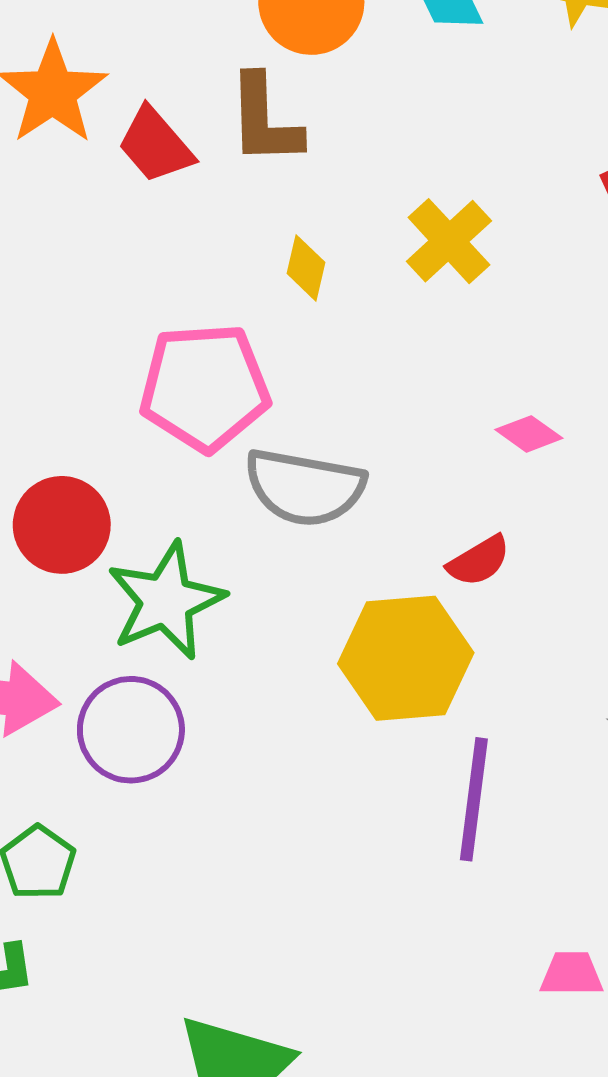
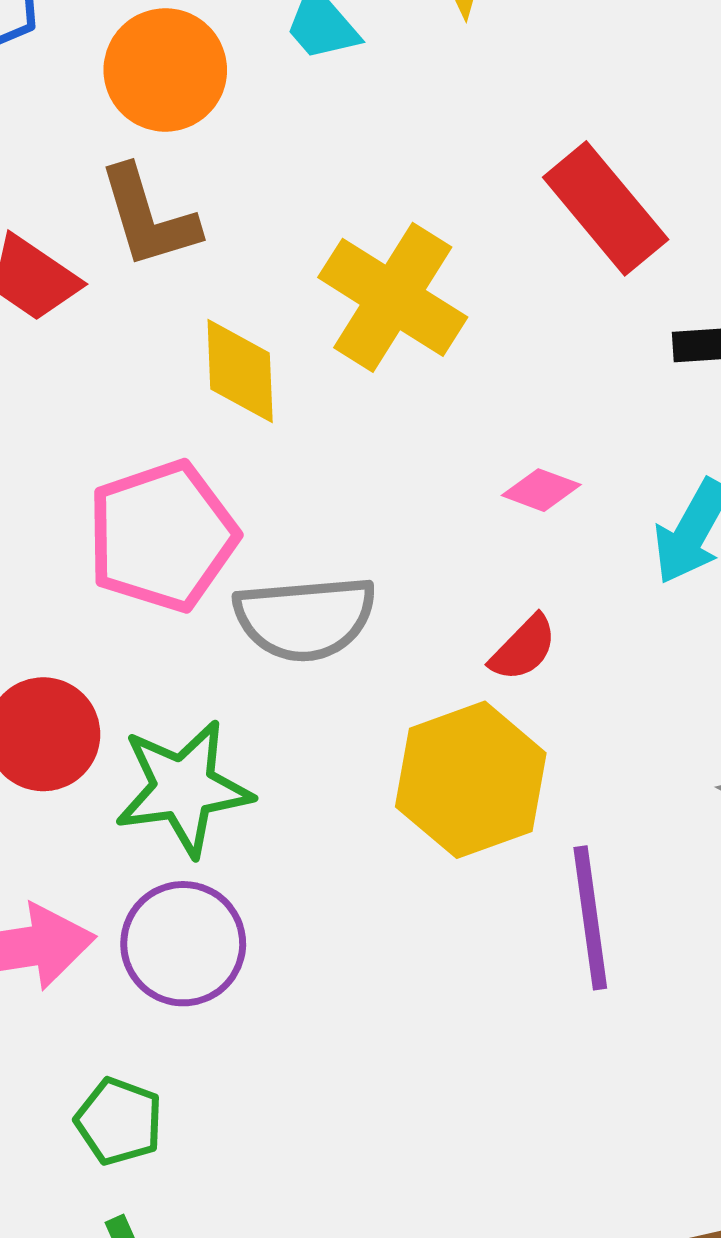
yellow cross: (449, 241) -> (393, 297), size x1.4
yellow diamond: (306, 268) -> (240, 371), size x1.5
green star: (166, 601) -> (183, 788), turned 30

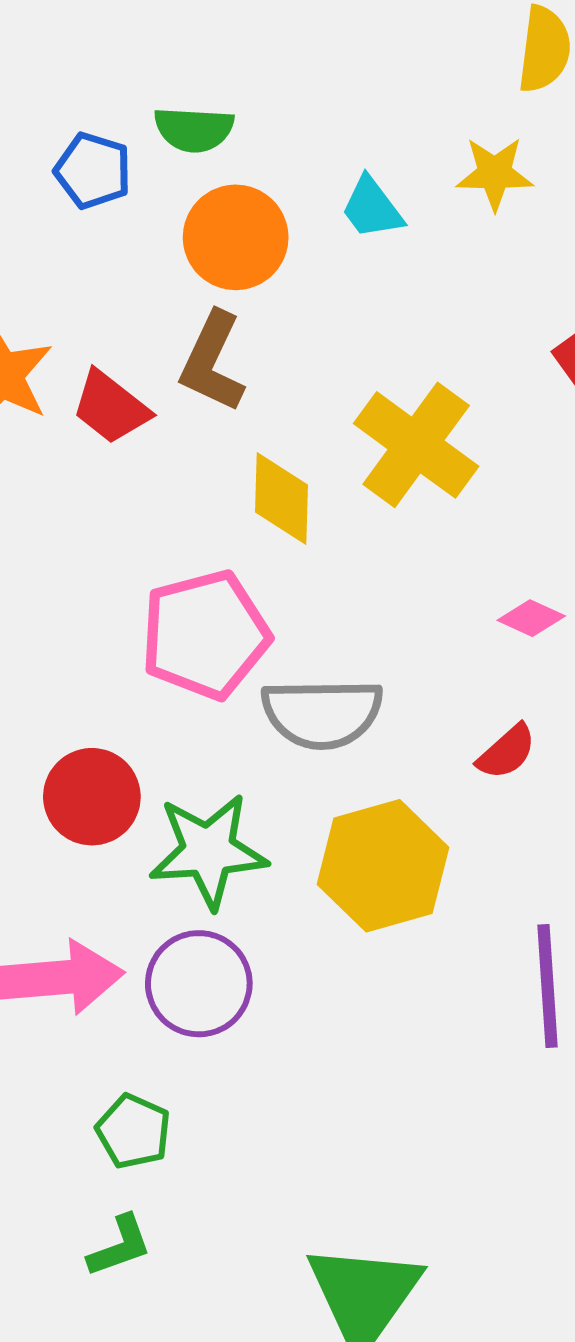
brown L-shape: (148, 217) -> (212, 362), turned 38
yellow hexagon: (471, 780) -> (383, 866), moved

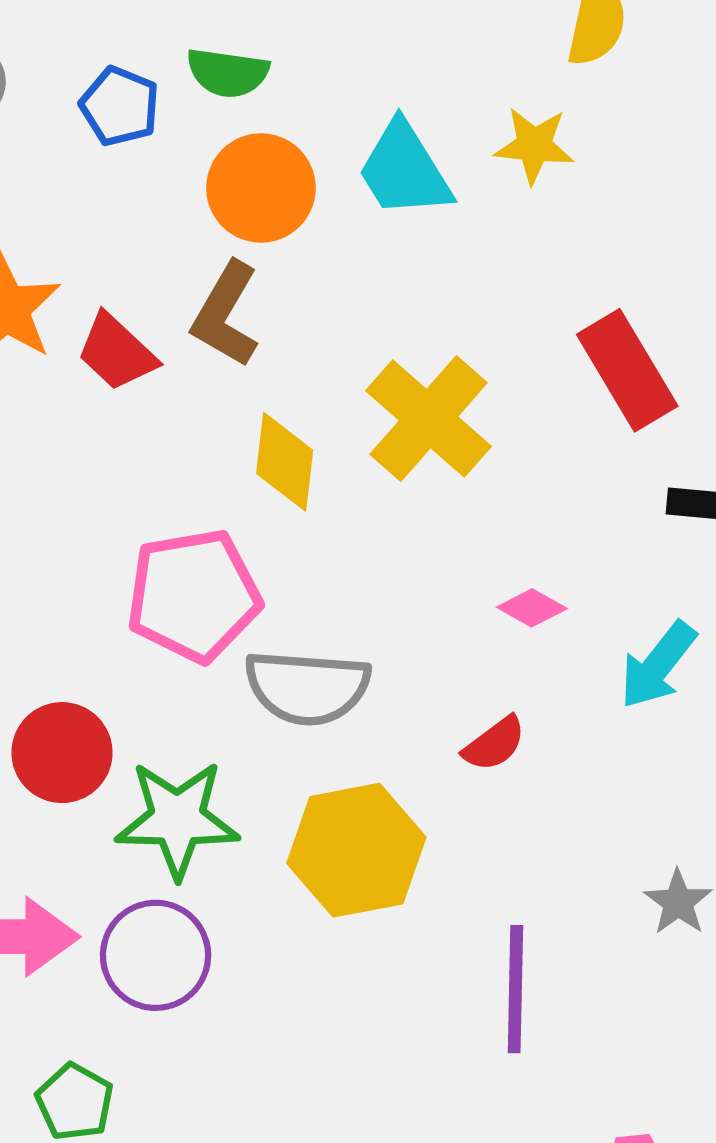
cyan trapezoid: (372, 208) -> (404, 170), size x1.5

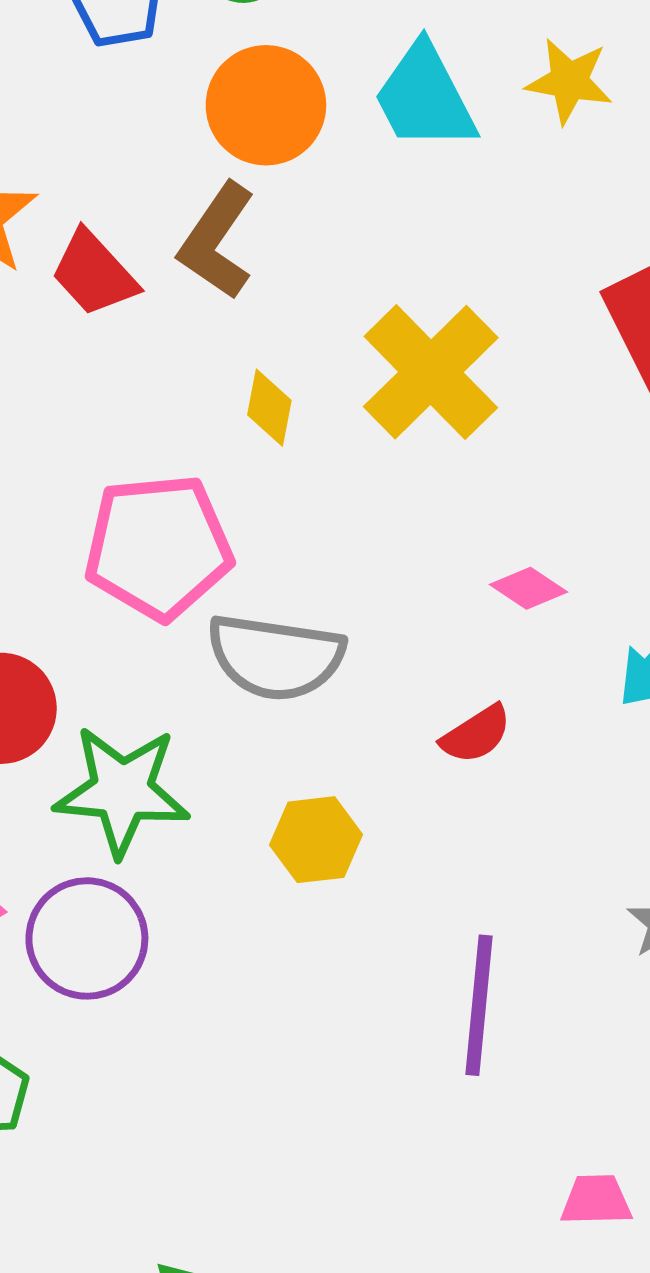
yellow diamond: (285, 462) -> (269, 408), size x0.7
yellow hexagon: (356, 850) -> (316, 840), size x0.6

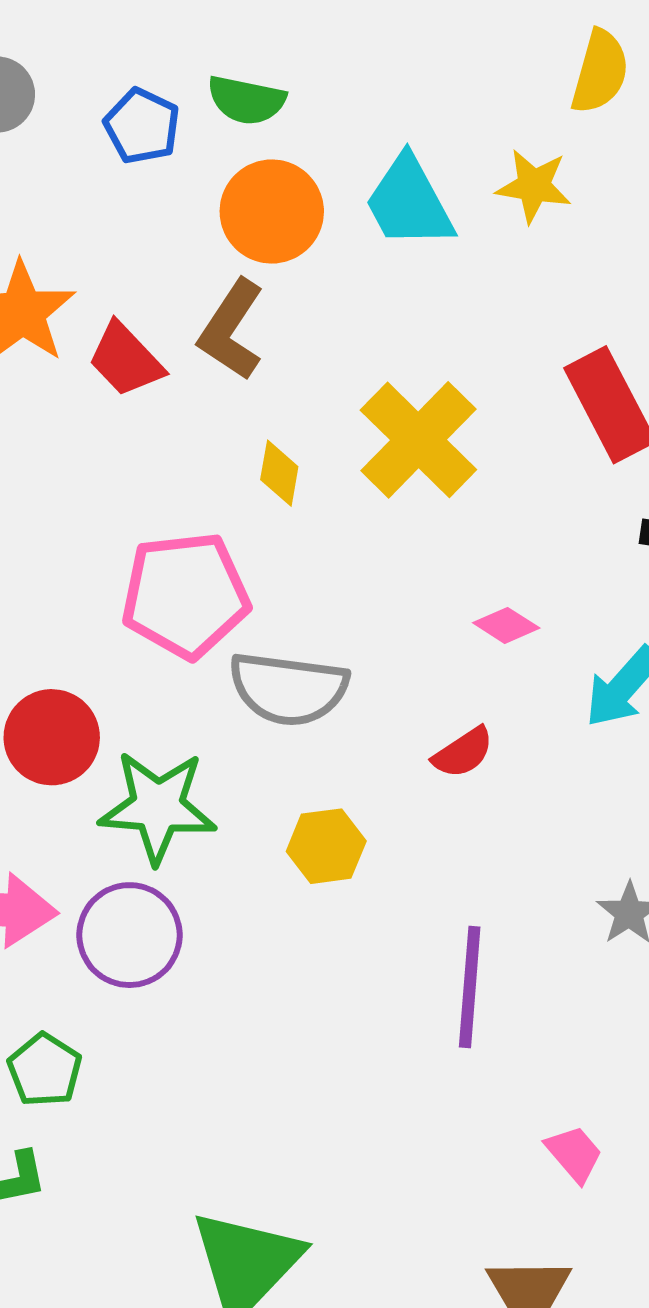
pink trapezoid: (596, 1200) -> (574, 1154), turned 52

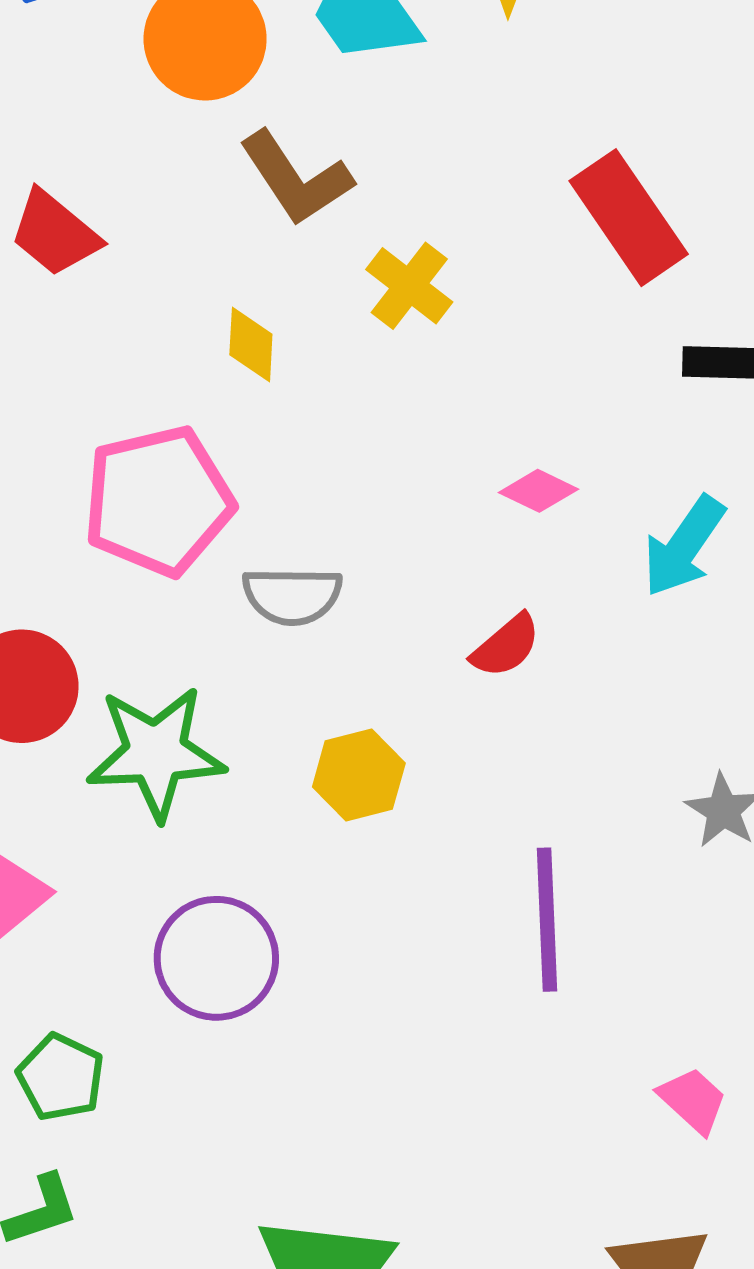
brown L-shape: (231, 330) -> (296, 178), moved, turned -60
yellow cross: (418, 440) -> (409, 286), size x0.6
gray semicircle: (288, 689) -> (292, 596), size x0.7
purple circle: (130, 935) -> (216, 958), moved

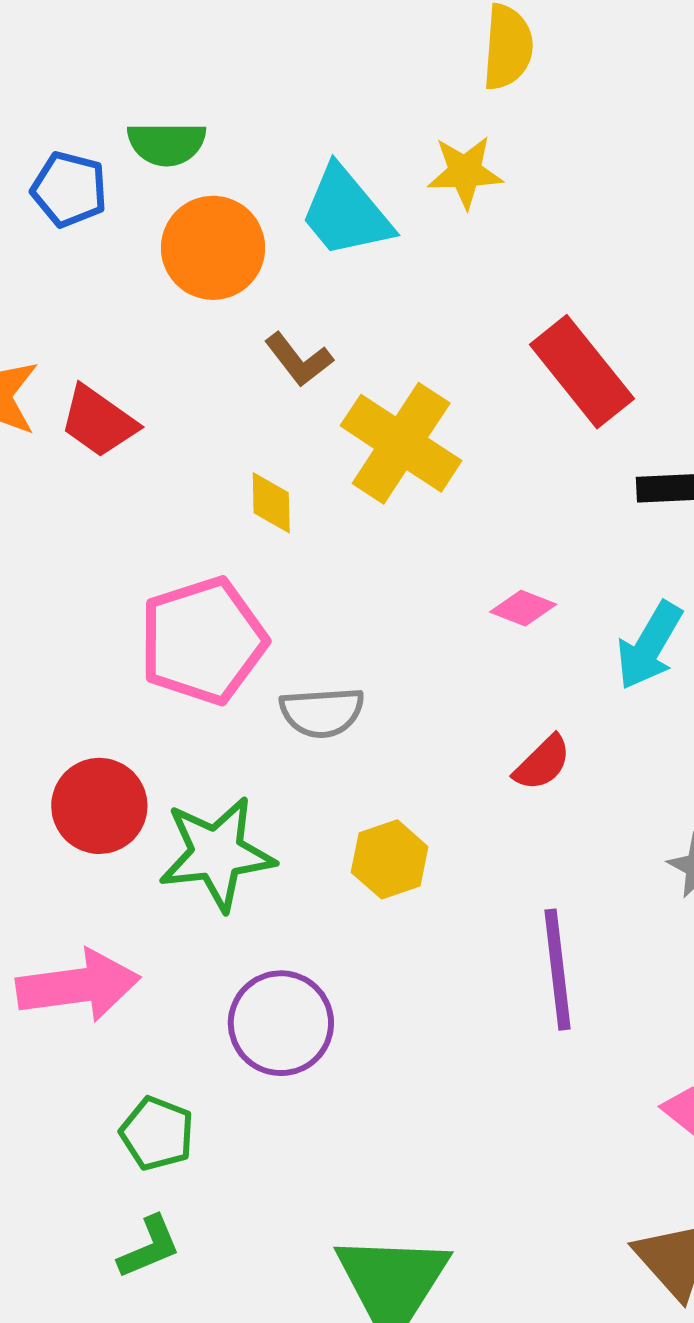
brown L-shape: (296, 178) -> (299, 360), size x0.7
yellow cross: (409, 286) -> (401, 443), size x1.6
red semicircle: (506, 646) -> (542, 763), moved

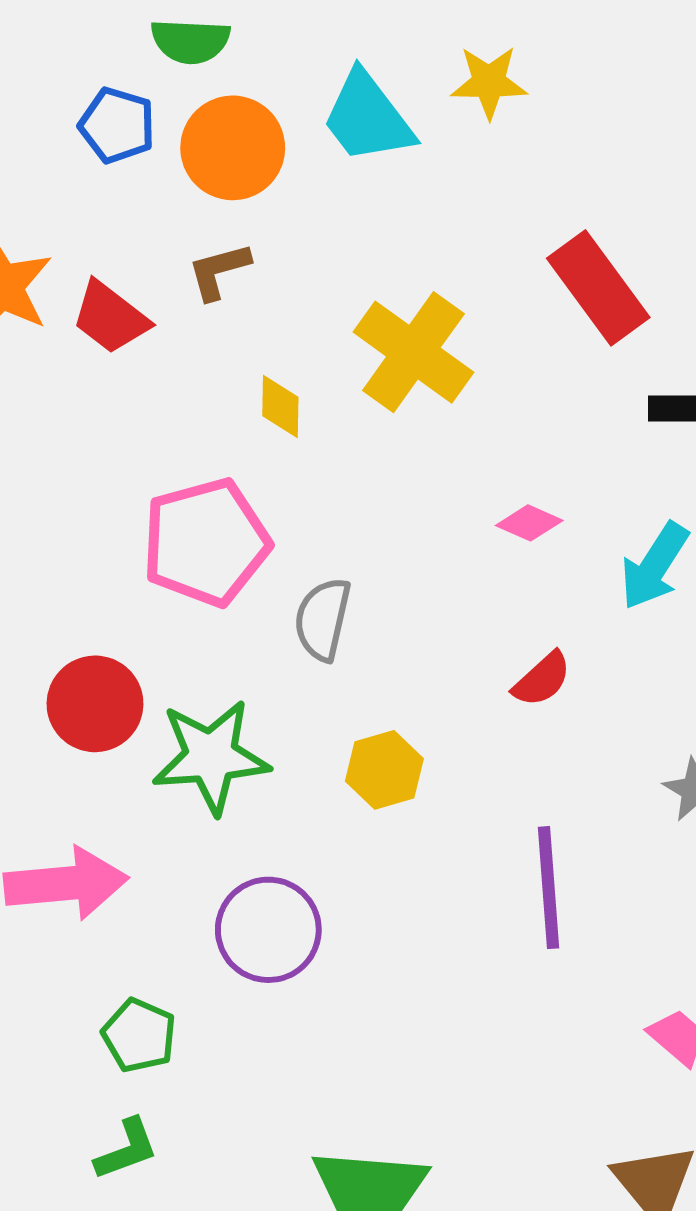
blue pentagon: (69, 189) -> (117, 125), moved
brown L-shape: (299, 360) -> (219, 271), moved, turned 110
gray semicircle: (322, 712) -> (323, 619), turned 104

